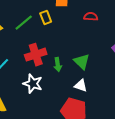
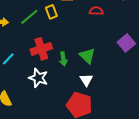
white triangle: (81, 86) -> (86, 80), turned 40

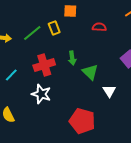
green arrow: (63, 59) -> (72, 58), moved
white triangle: (86, 80) -> (109, 91), moved

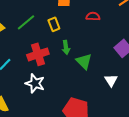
yellow rectangle: (54, 28) -> (54, 24), moved
white triangle: (109, 91) -> (111, 80), moved

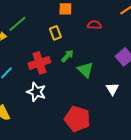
green line: (26, 22) -> (17, 24), moved
green arrow: (66, 47) -> (67, 56), turned -128

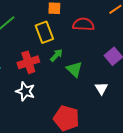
red semicircle: (94, 25) -> (83, 24), size x1.5
yellow rectangle: (55, 33) -> (44, 32), size x1.5

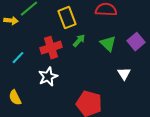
green triangle: (74, 69) -> (108, 44), moved
white star: (25, 91) -> (48, 77), turned 30

